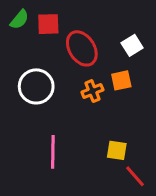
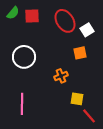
red ellipse: (82, 48) -> (65, 21), moved
orange cross: (92, 91) -> (61, 76), moved
pink line: (53, 152) -> (22, 104), moved

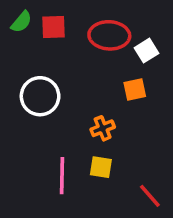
red ellipse: (65, 21) -> (109, 35), turned -55
yellow square: (77, 99) -> (101, 167), moved
pink line: (22, 104) -> (62, 176), moved

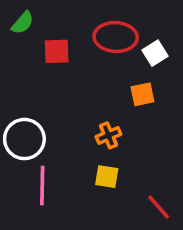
red square: (54, 27) -> (57, 51), moved
white circle: (40, 96) -> (24, 139), moved
pink line: (62, 176) -> (42, 186), moved

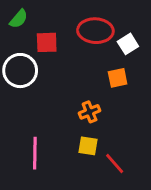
white circle: (24, 139) -> (20, 71), moved
red line: (159, 207) -> (115, 164), moved

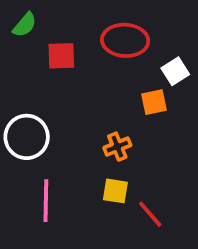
white square: (128, 44) -> (175, 71), moved
white circle: (20, 71) -> (27, 137), moved

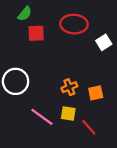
green semicircle: (25, 25) -> (25, 14), moved
orange square: (154, 102) -> (96, 93), moved
pink line: (46, 201) -> (42, 117), moved, turned -55

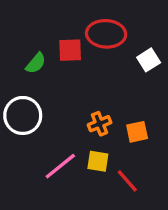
green semicircle: (25, 14) -> (36, 63), moved
red square: (36, 33) -> (70, 50), moved
pink line: (42, 117) -> (60, 166), turned -75

